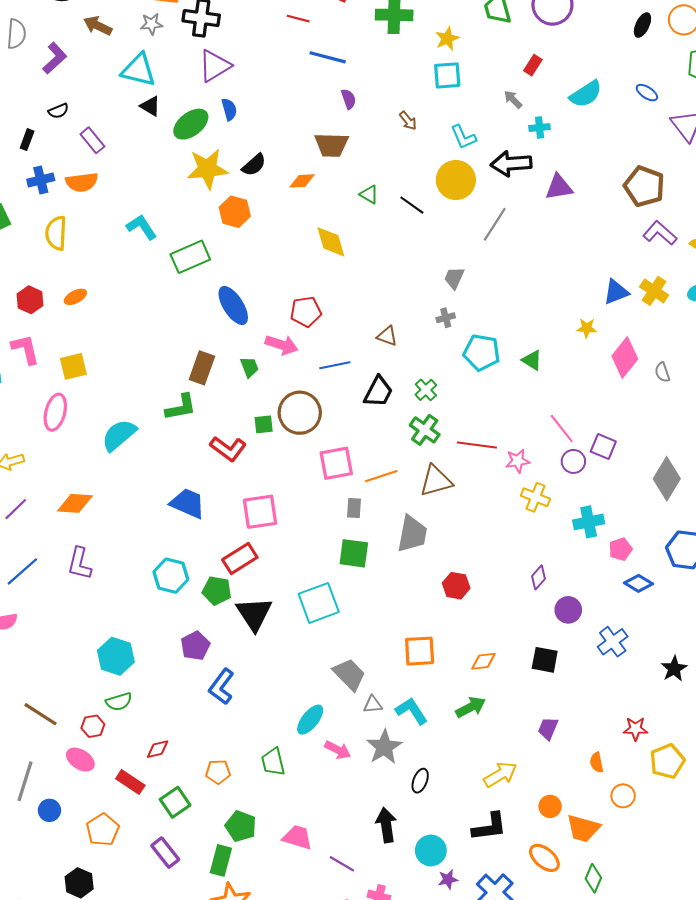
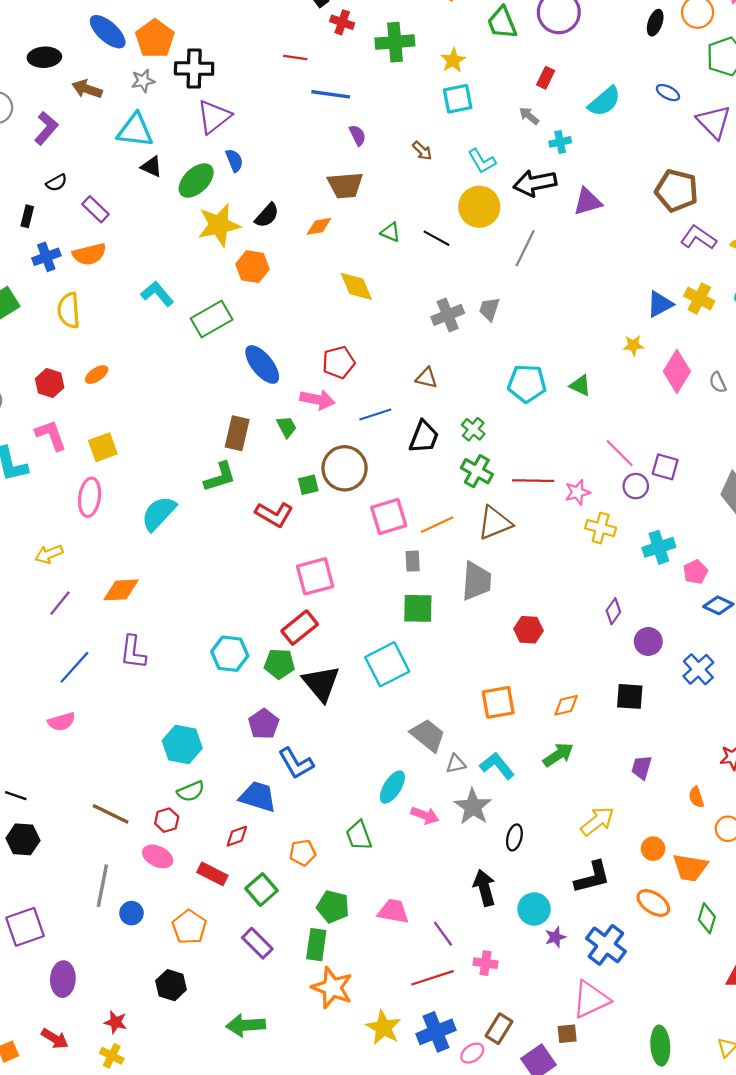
gray cross: (446, 318) -> (448, 315), moved, size x1.6
blue trapezoid: (188, 503) -> (258, 797), moved
blue L-shape: (222, 687) -> (296, 763), turned -60
purple line: (342, 864) -> (443, 934), turned 30

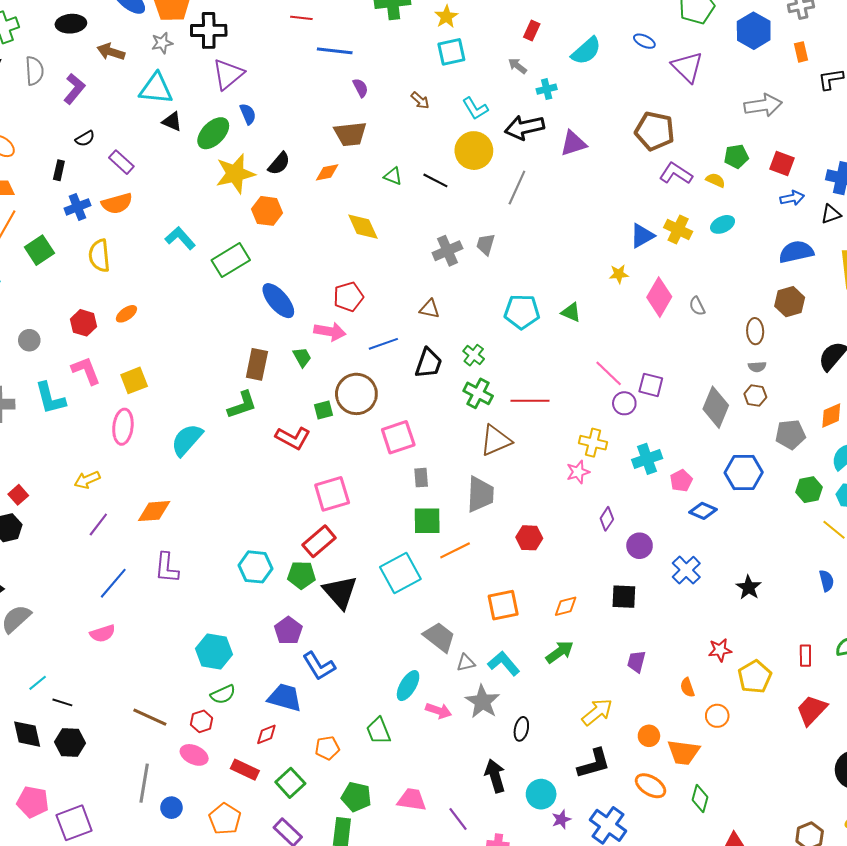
pink star: (577, 492) -> (578, 472), moved
orange line: (437, 525) -> (455, 550), moved

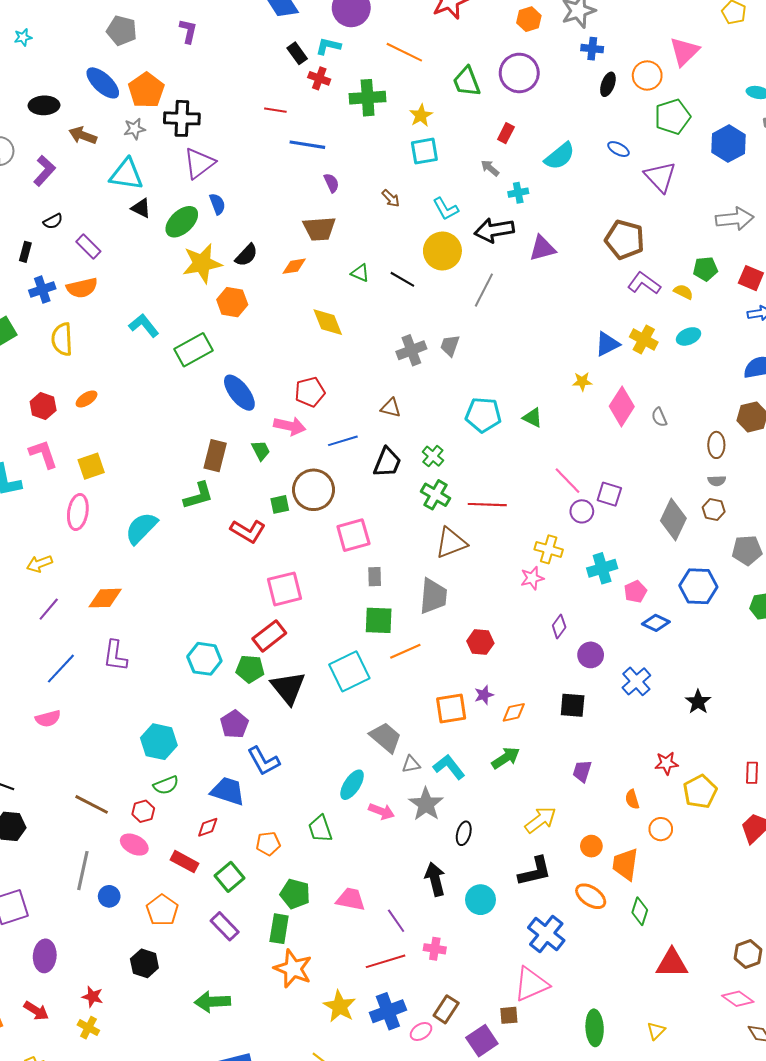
orange trapezoid: (684, 752) -> (625, 864), turned 88
purple star: (561, 819) -> (484, 695), moved

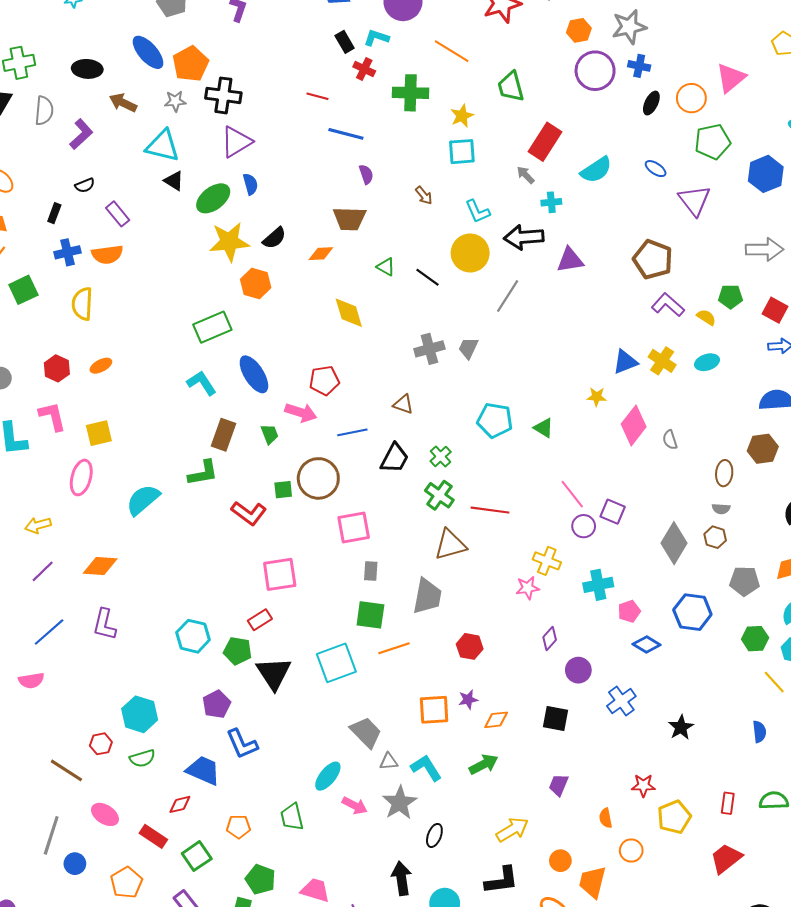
purple circle: (519, 73) -> (595, 71), moved
red rectangle: (506, 133) -> (545, 142), size x1.8
cyan L-shape: (144, 326) -> (202, 383), moved
red rectangle: (269, 636) -> (260, 620), size x0.7
red hexagon: (143, 811) -> (101, 744), moved

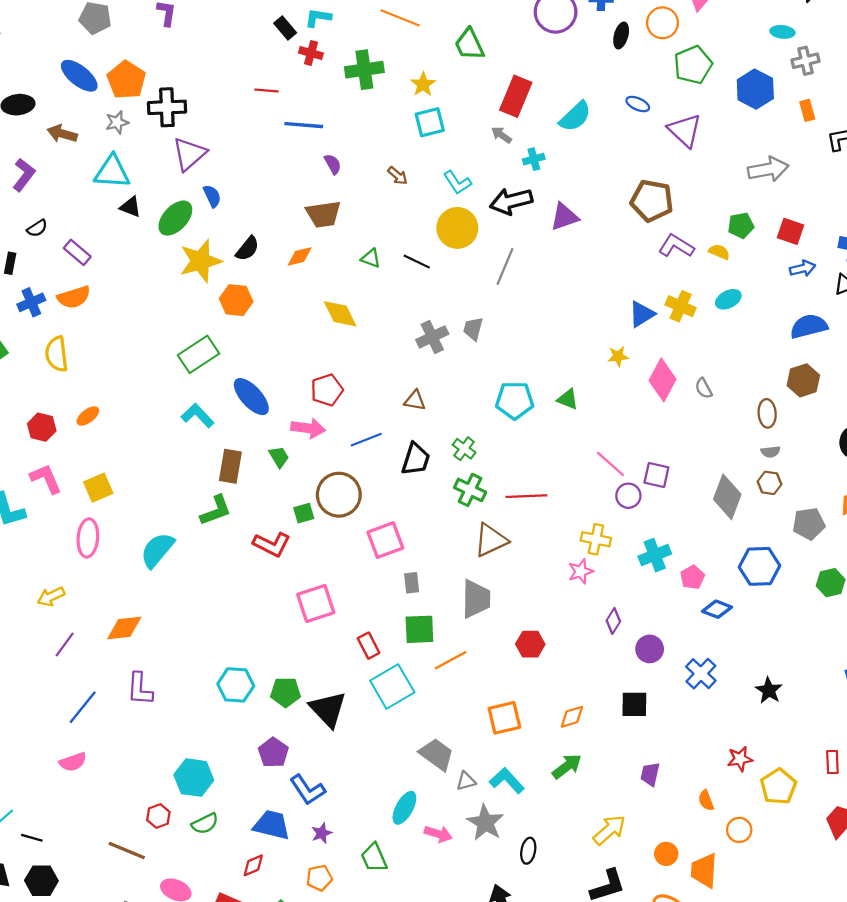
red rectangle: (260, 620) -> (369, 646), moved, turned -75
purple star: (468, 700) -> (322, 833), moved

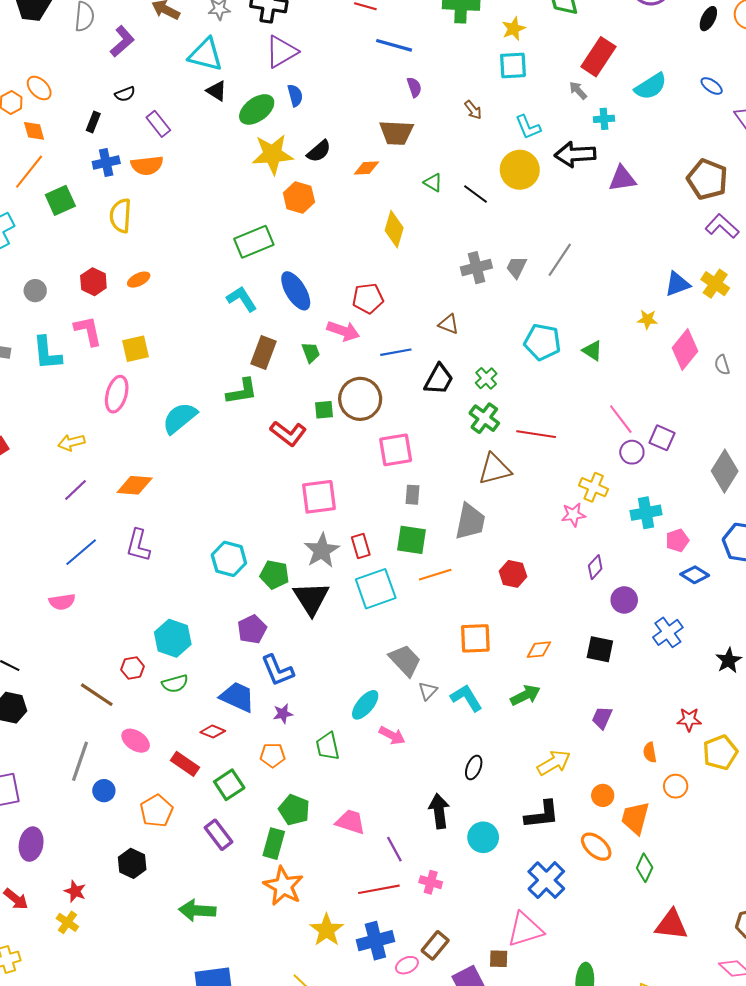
gray line: (505, 266) -> (560, 260), moved
yellow diamond: (340, 314) -> (394, 229), turned 32
gray triangle: (466, 781) -> (428, 691), turned -42
gray star: (485, 823) -> (322, 551), moved
red diamond: (253, 865) -> (213, 732), turned 35

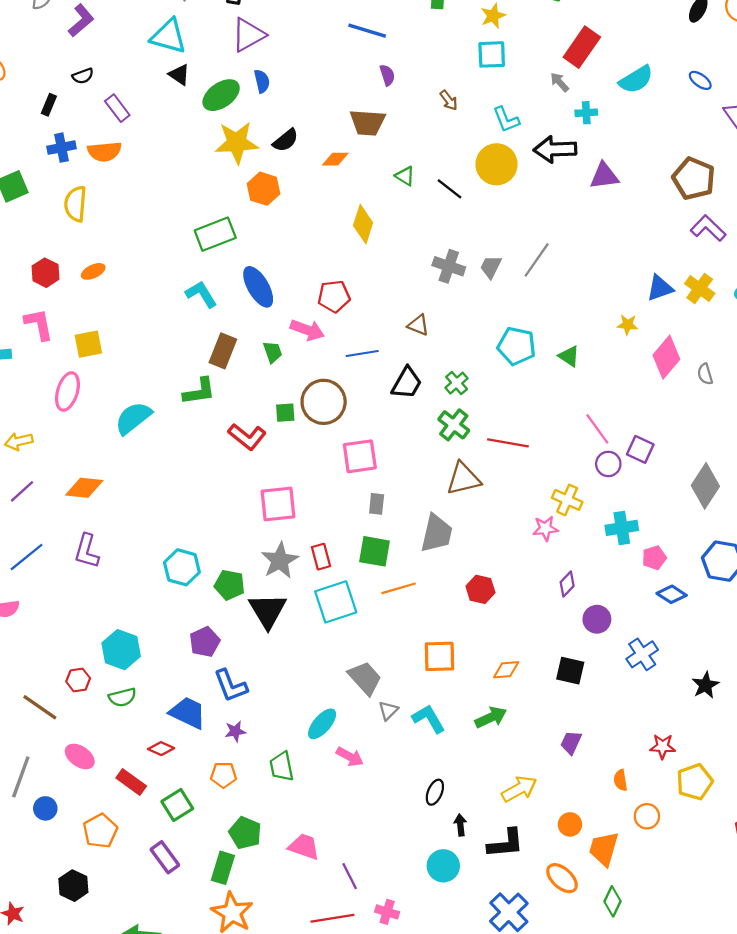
gray cross: (476, 268) -> (449, 266), turned 32
black arrow: (439, 811) -> (460, 825), moved, size x0.6

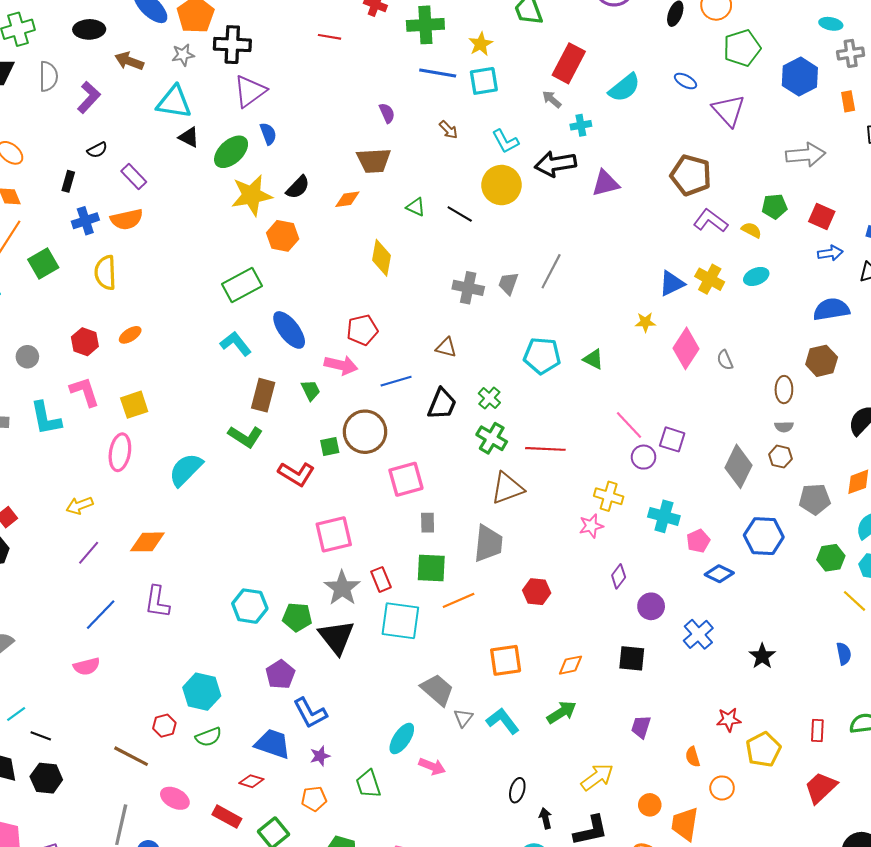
blue line: (367, 31) -> (438, 73), moved
green L-shape: (199, 391) -> (245, 437), turned 48
cyan cross: (622, 528) -> (664, 516), turned 32
cyan square: (336, 602) -> (400, 621), turned 33

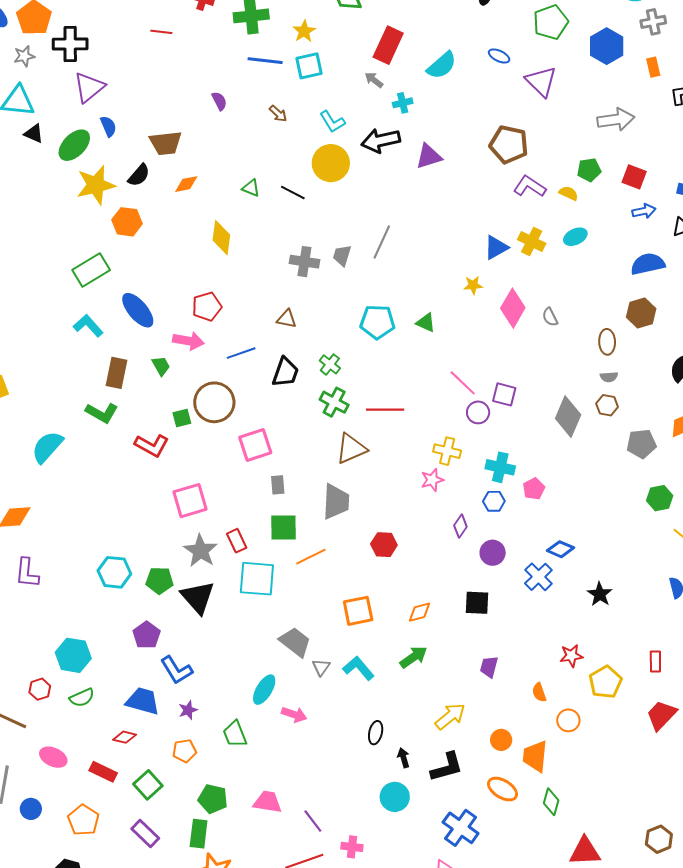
brown trapezoid: (374, 161) -> (166, 143), moved
blue hexagon: (764, 536) -> (494, 501), moved, size x0.6
blue diamond: (719, 574) -> (561, 549), moved

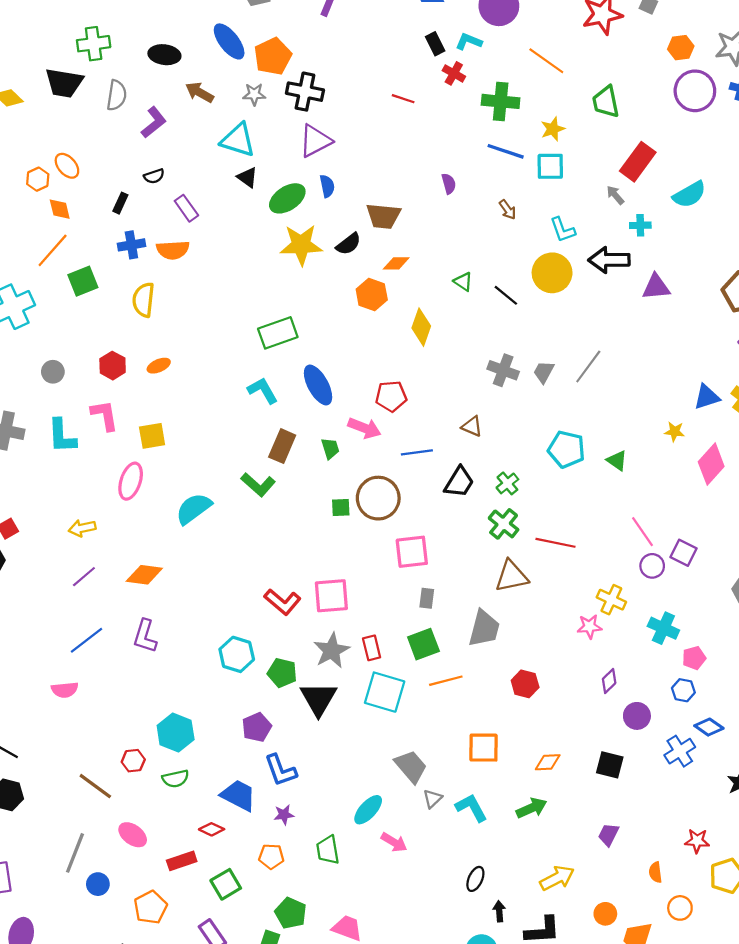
orange hexagon: (127, 222) -> (372, 294), moved
red L-shape: (152, 445) -> (282, 602), moved
blue hexagon: (494, 501) -> (683, 690), moved
green square: (283, 527) -> (423, 644), turned -32
red rectangle: (103, 772) -> (182, 861), turned -56

